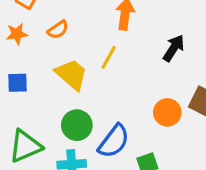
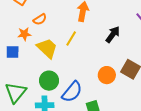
orange star: (17, 34) -> (24, 34), moved
green triangle: (25, 146) -> (16, 92), turned -30

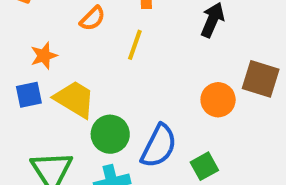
orange semicircle: (40, 19) -> (92, 18), moved
yellow trapezoid: (47, 48) -> (75, 99), moved

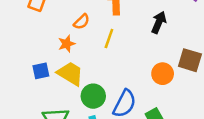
orange star: (44, 56) -> (67, 44), moved

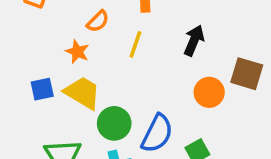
black arrow: (159, 22) -> (194, 40), moved
orange star: (67, 44) -> (77, 52), turned -30

